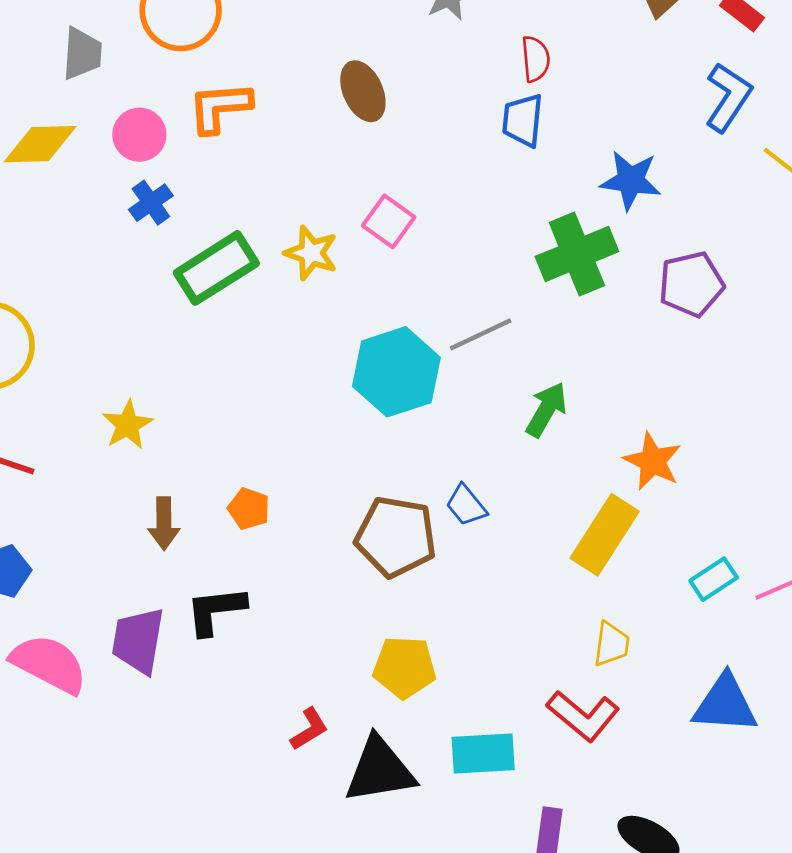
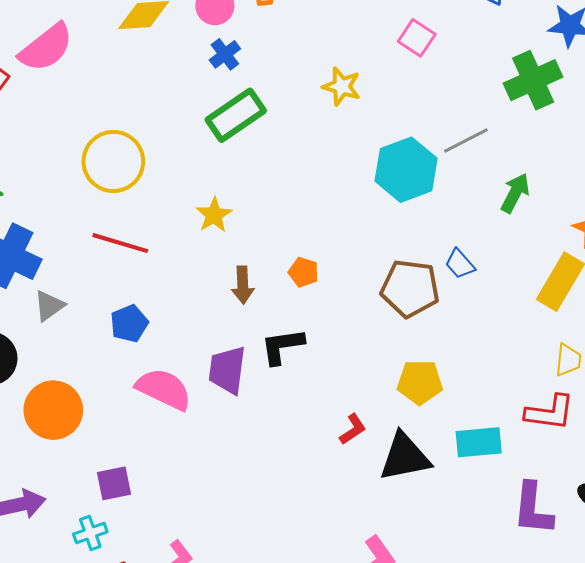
pink square: (389, 221) -> (417, 38), moved
green rectangle: (216, 268) -> (236, 115), moved
red L-shape: (583, 716) -> (550, 412), turned -30

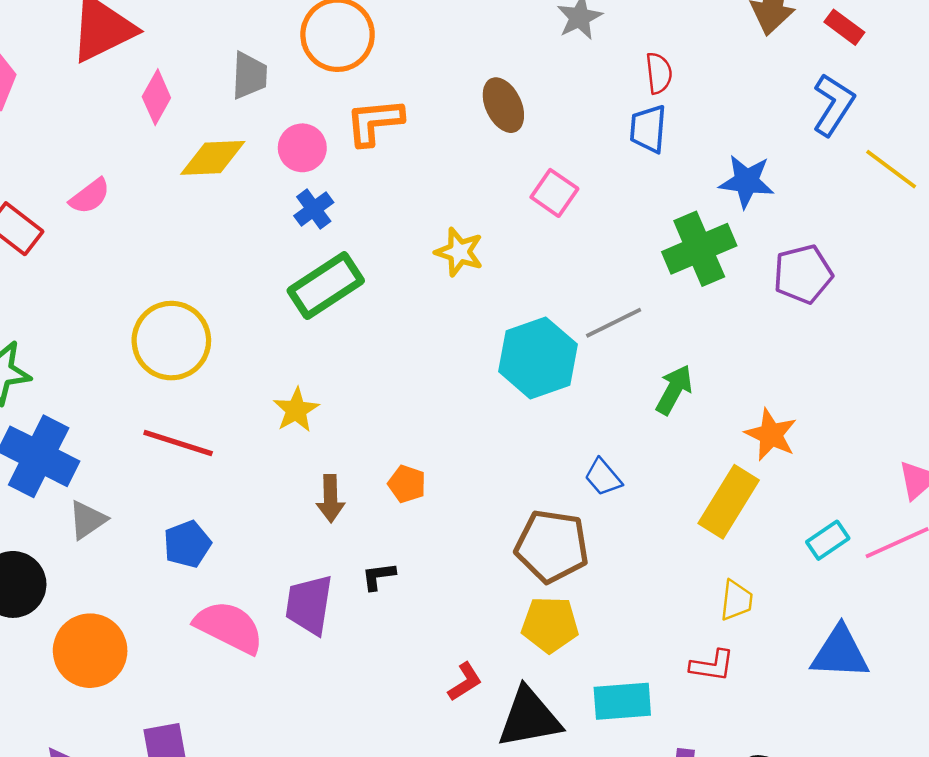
pink semicircle: (46, 48) -> (90, 196), size x0.6
brown pentagon: (410, 288) -> (552, 546), moved
black L-shape: (282, 346) -> (379, 576), size x0.6
red L-shape: (550, 412) -> (712, 666), size x0.7

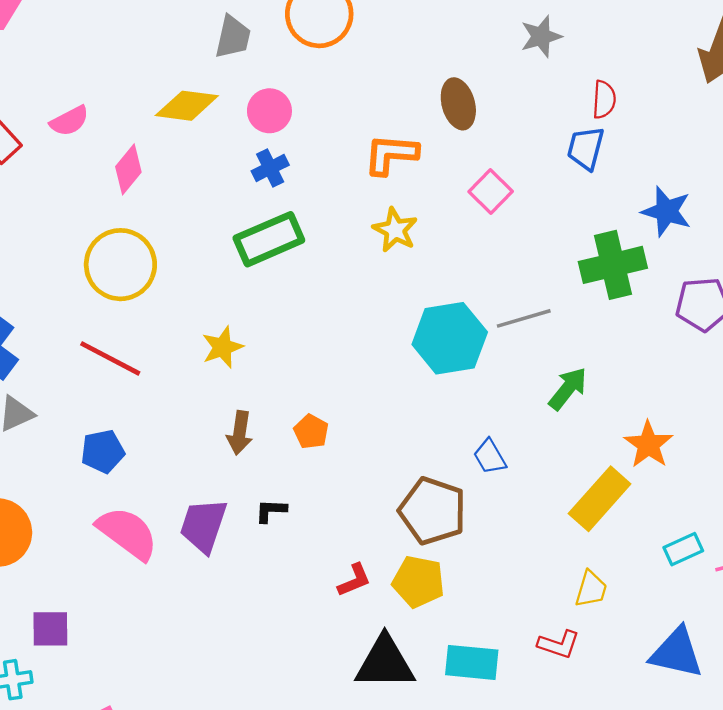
pink diamond: (156, 97) -> (128, 169), moved
orange L-shape: (374, 122) -> (391, 154), moved
red L-shape: (465, 682) -> (354, 580), moved

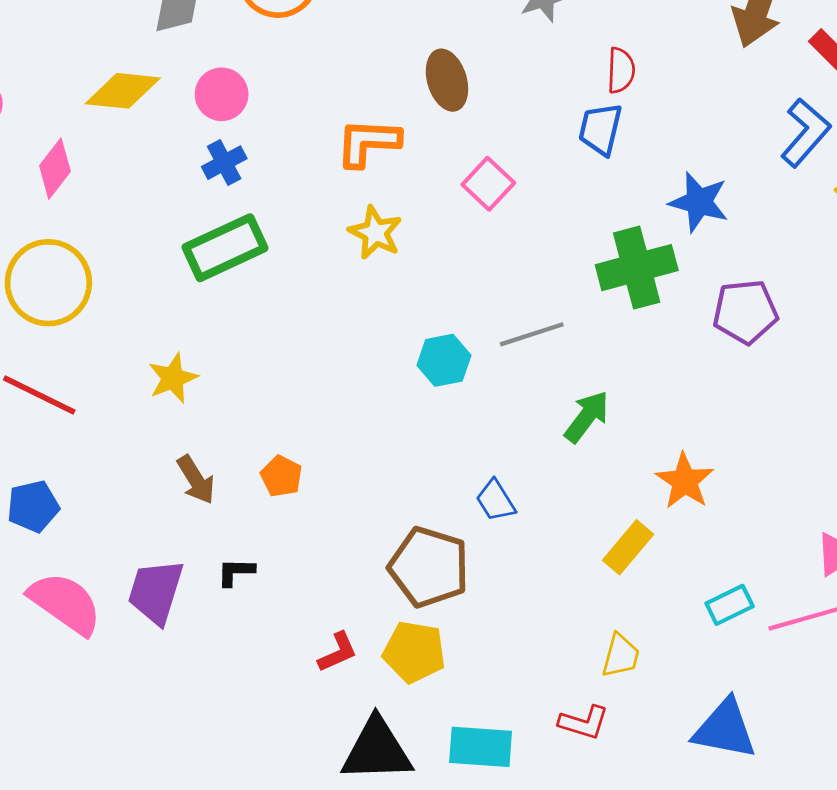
cyan hexagon: (450, 338) -> (444, 360), size x0.6
brown arrow: (240, 433) -> (196, 480), turned -39
yellow rectangle: (600, 499) -> (628, 547), size x0.7

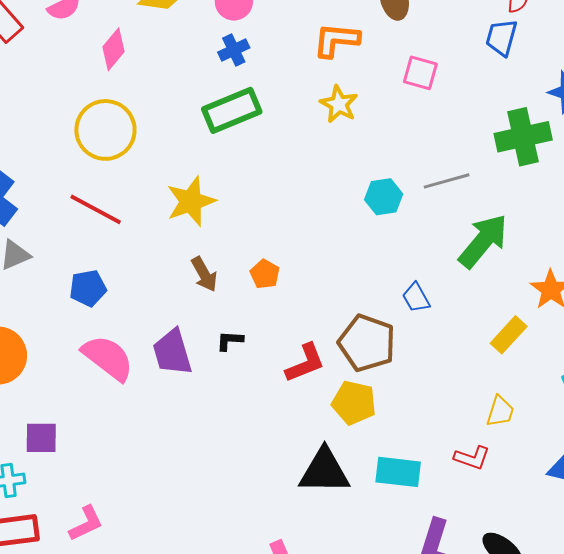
pink square: (488, 184) -> (420, 73), turned -30
yellow star: (173, 378) -> (191, 201), size x1.4
green arrow: (587, 417) -> (483, 241), size x1.5
purple trapezoid: (156, 592) -> (172, 352), turned -36
red L-shape: (338, 652) -> (305, 363), moved, size x1.4

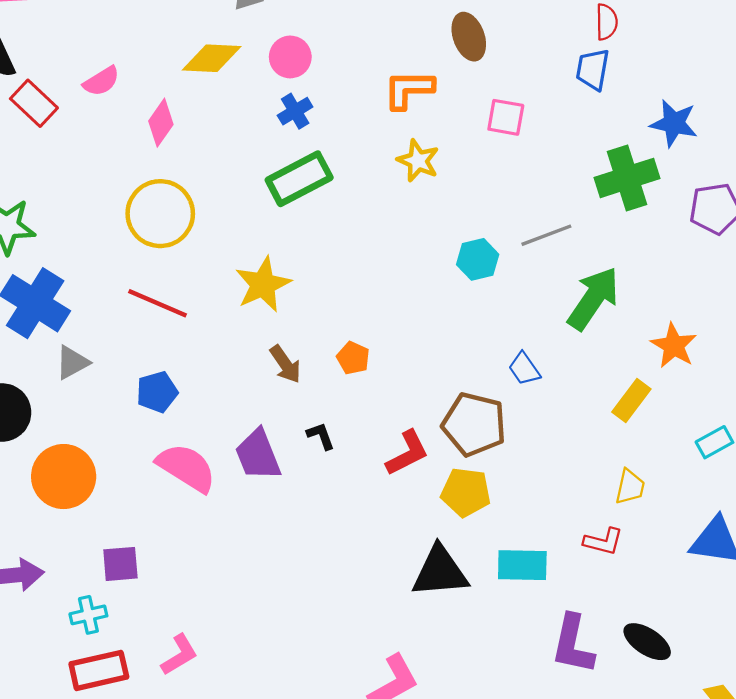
black L-shape: (230, 341) -> (321, 436), turned 72

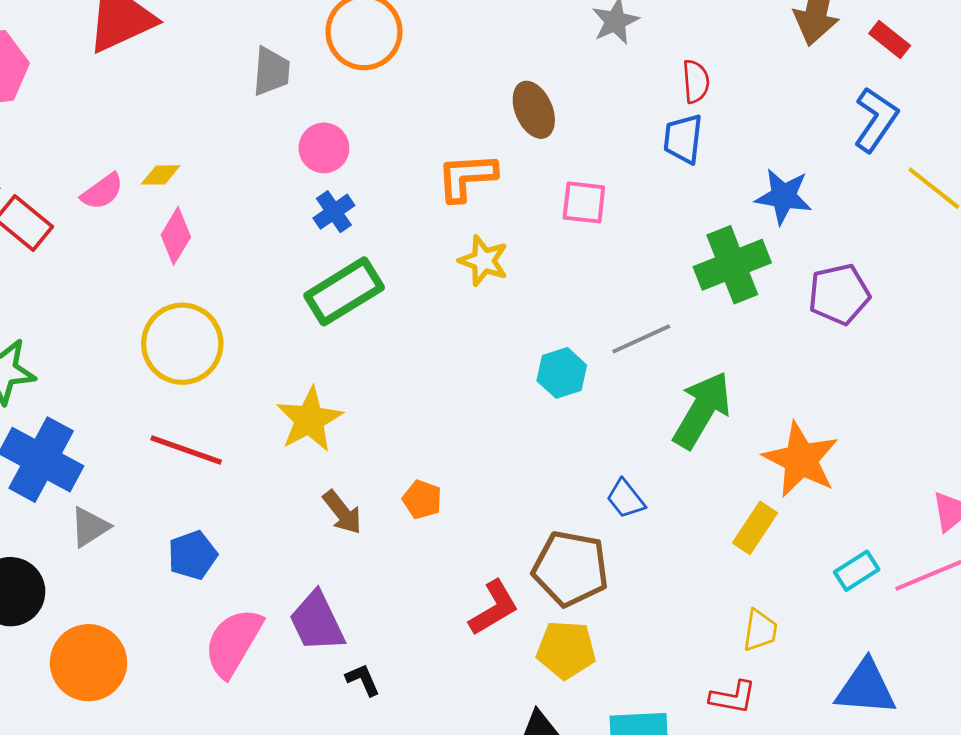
yellow diamond: (212, 58) -> (161, 175), moved, size x0.6
orange star: (674, 346) -> (801, 460), size x1.4
black L-shape: (321, 436) -> (363, 680), moved
pink semicircle: (186, 468) -> (233, 643), turned -88

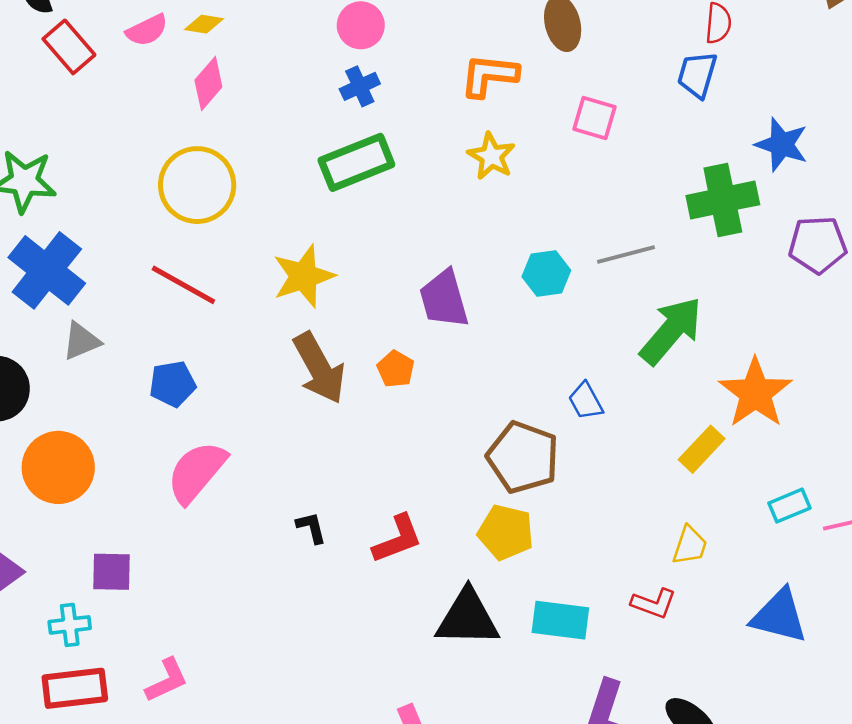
brown arrow: (342, 512) -> (319, 368), size x1.6
red L-shape: (494, 608) -> (397, 539), moved
purple trapezoid: (317, 622) -> (444, 299), moved

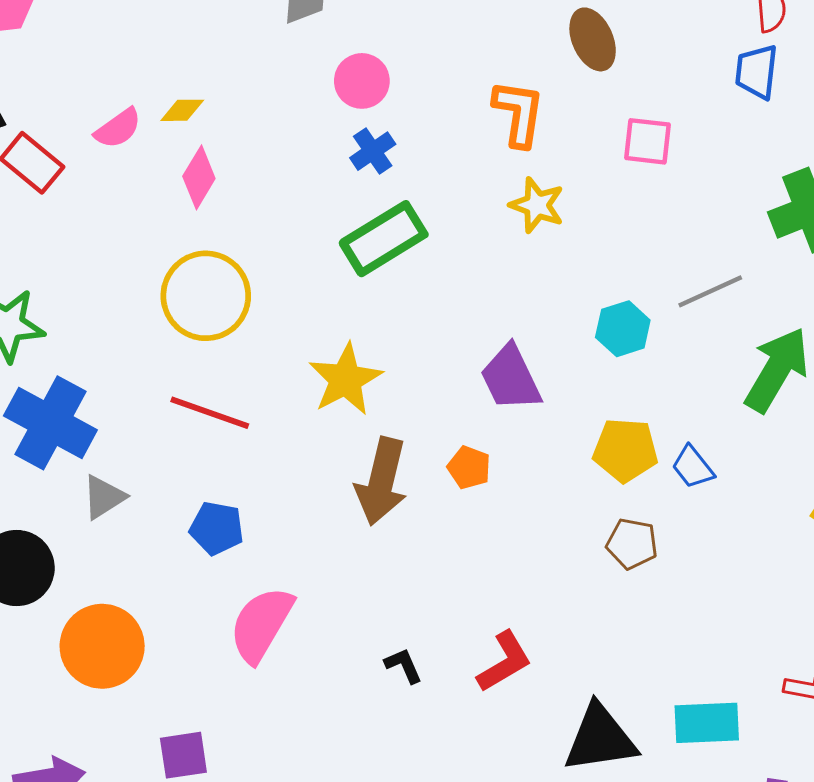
orange L-shape: (489, 75) -> (519, 113), turned 102
brown arrow: (319, 368) -> (381, 481), turned 52
blue pentagon: (173, 384) -> (217, 528), turned 30
brown pentagon: (523, 457) -> (632, 544), size x0.6
yellow pentagon: (506, 532) -> (625, 450), moved

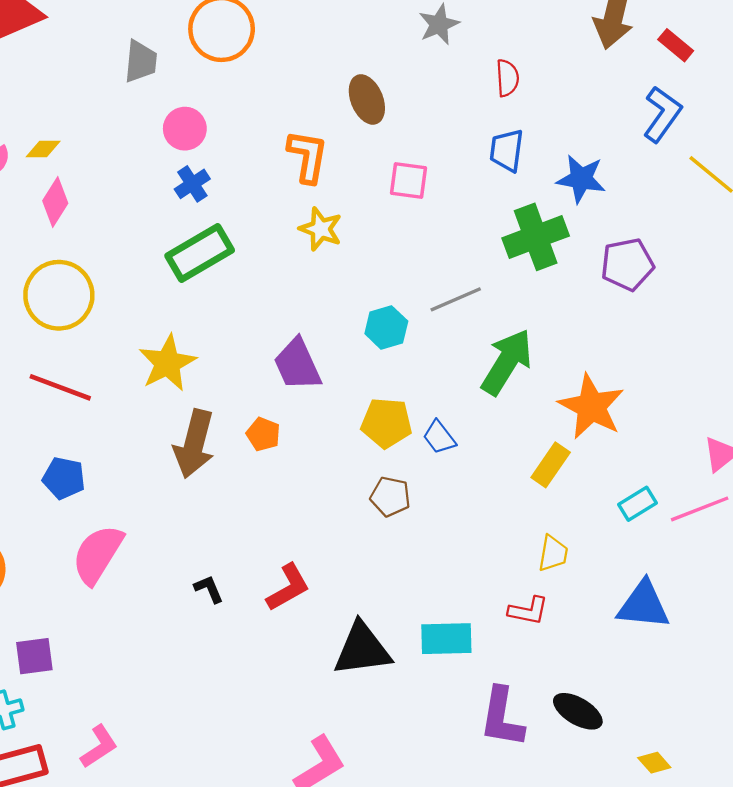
blue trapezoid: (757, 72) -> (507, 150), moved

